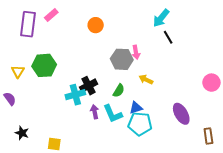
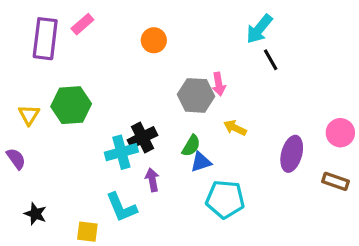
blue triangle: (136, 108) -> (201, 162), moved
cyan L-shape: (113, 114) -> (121, 207), moved
purple ellipse: (181, 114) -> (292, 154), moved, turned 45
brown rectangle: (208, 136) -> (335, 181), moved, turned -63

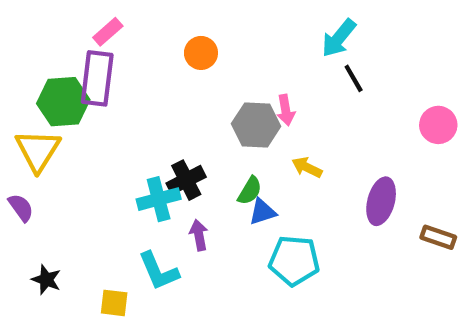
purple rectangle: (45, 39) -> (97, 78), moved
green hexagon: (71, 105) -> (63, 102), moved
yellow triangle: (29, 115) -> (38, 150), size x1.6
pink circle: (340, 133) -> (438, 125), moved

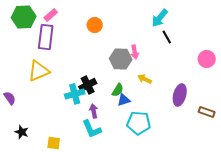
green hexagon: (63, 102) -> (24, 17), moved
yellow triangle: (38, 150) -> (39, 71), moved, turned 35
cyan L-shape: (159, 271) -> (92, 129), moved

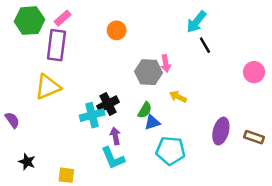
purple ellipse: (180, 95) -> (221, 131), moved

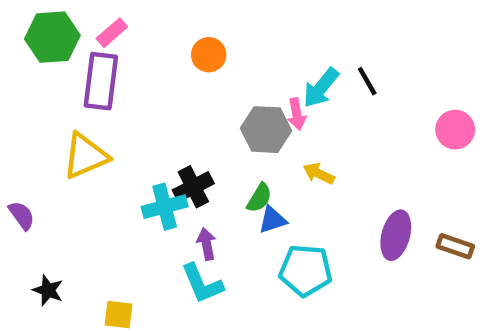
cyan arrow: (196, 22) -> (321, 88), moved

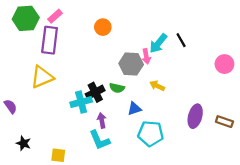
green semicircle: (259, 198) -> (117, 88), moved, turned 72

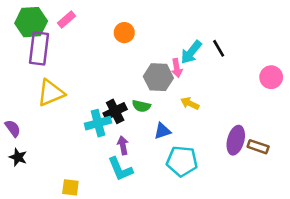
purple rectangle: (50, 40) -> (39, 48), moved
brown rectangle: (224, 122) -> (258, 147), moved
black star: (24, 143) -> (18, 157), moved

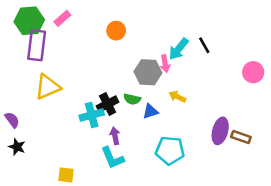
blue triangle: (162, 131) -> (150, 111), moved

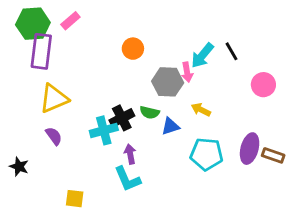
orange circle: (116, 31) -> (133, 49), moved
pink circle: (253, 72) -> (263, 85), moved
purple semicircle: (12, 120) -> (54, 136), moved
cyan pentagon: (170, 150) -> (207, 154), moved

